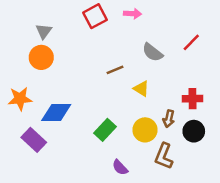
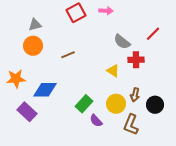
gray triangle: (44, 31) -> (35, 25), turned 40
brown line: (115, 70) -> (68, 55), moved
red cross: (192, 99) -> (136, 60), moved
purple semicircle: (120, 167) -> (96, 121), moved

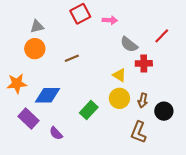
pink arrow: (106, 11) -> (110, 20), moved
yellow circle: (116, 104) -> (119, 98), moved
purple semicircle: (96, 121) -> (56, 133), moved

